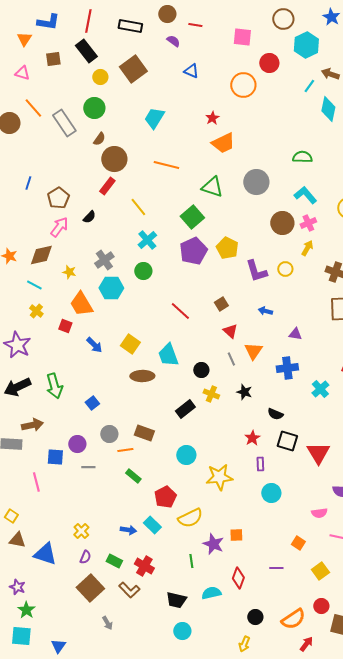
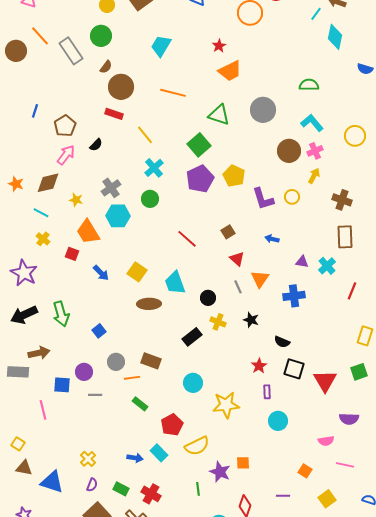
red rectangle: (107, 186) -> (114, 114), turned 72
cyan cross: (320, 389) -> (327, 266), moved

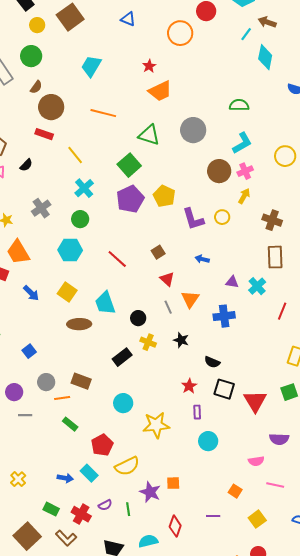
cyan L-shape: (312, 123) -> (242, 143), turned 100
cyan hexagon: (118, 216) -> (70, 250), moved
purple semicircle: (92, 485) -> (105, 505), moved, turned 40

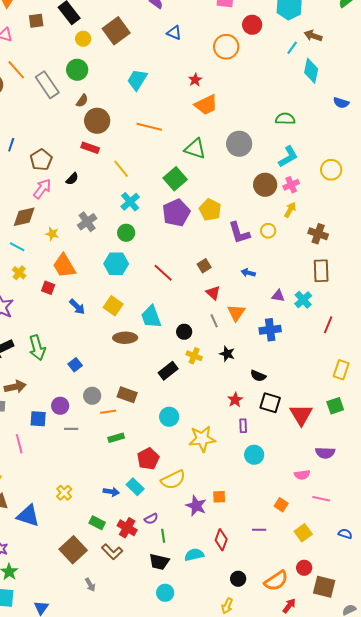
green rectangle: (70, 424) -> (116, 438), turned -56
green line: (128, 509) -> (163, 536), moved

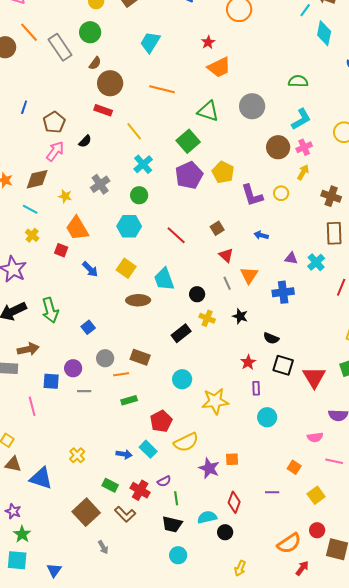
black circle: (238, 579) -> (225, 532), moved

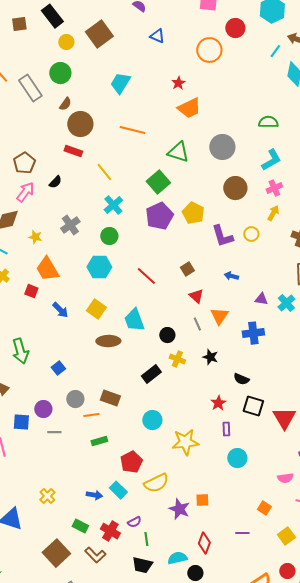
brown circle: (278, 147) -> (235, 188), moved

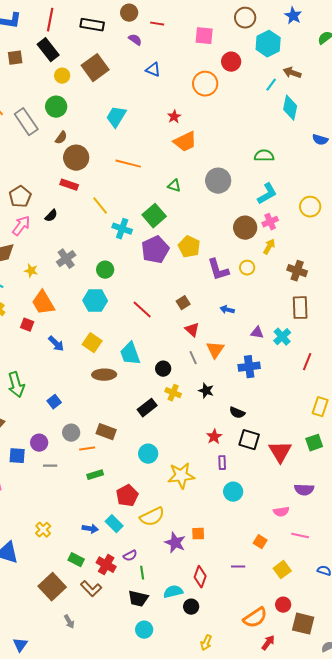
green triangle: (178, 152) -> (174, 186), size x0.6
brown circle: (235, 188) -> (245, 228), moved
cyan cross: (113, 205) -> (122, 229), moved, turned -30

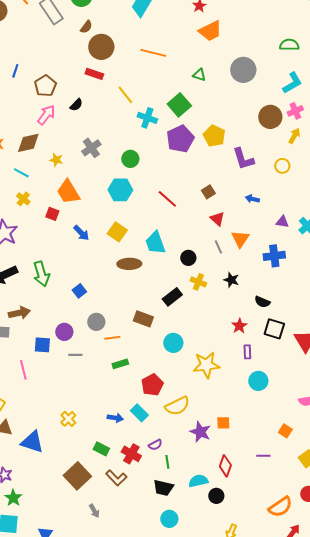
yellow circle: (247, 268) -> (282, 166), moved
brown rectangle: (106, 432) -> (143, 319), moved

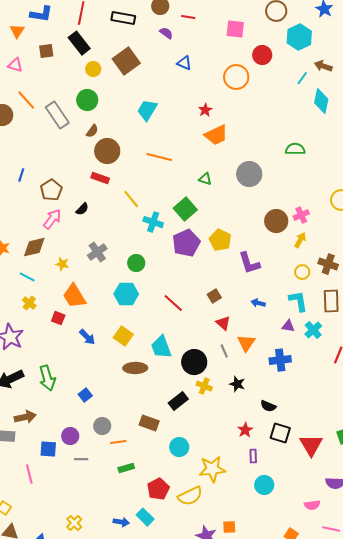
cyan L-shape: (292, 83) -> (298, 301), moved, turned -70
yellow circle: (282, 166) -> (302, 272), moved
black circle: (188, 258) -> (194, 362), size x1.6
yellow semicircle: (177, 406) -> (190, 496), moved

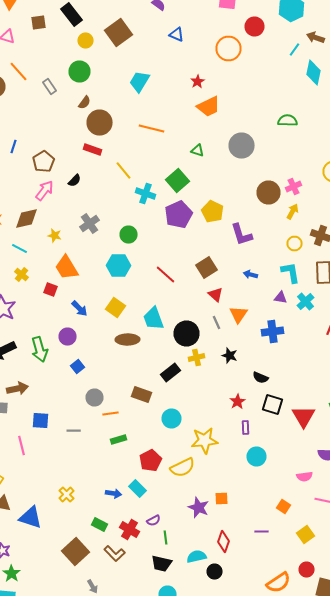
gray rectangle: (57, 115) -> (50, 86), size x0.6
brown square: (214, 296) -> (206, 268), size x1.5
yellow cross: (204, 386) -> (196, 358), turned -35
purple circle: (70, 436) -> (68, 336), moved

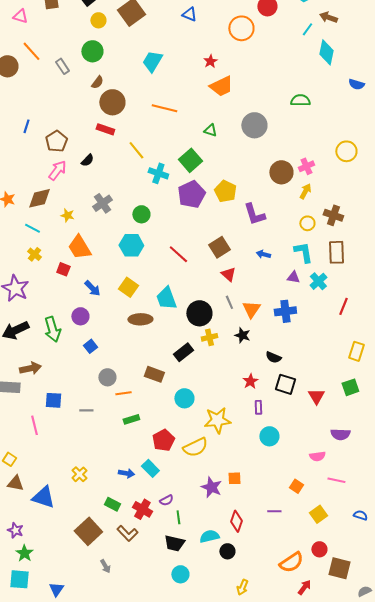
orange triangle: (238, 314) -> (251, 309), moved
red triangle: (304, 416) -> (316, 396), size x0.7

